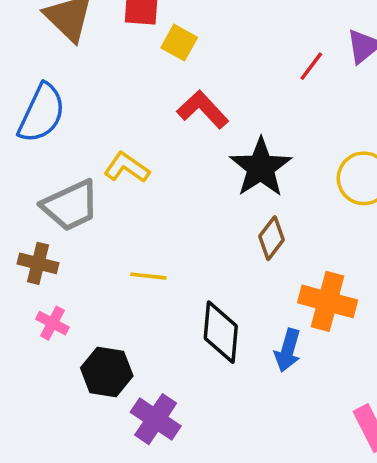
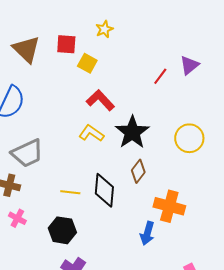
yellow L-shape: (127, 167) -> (91, 133), moved
black diamond: (221, 332) -> (104, 190), moved
black hexagon: (107, 372) -> (62, 230), moved

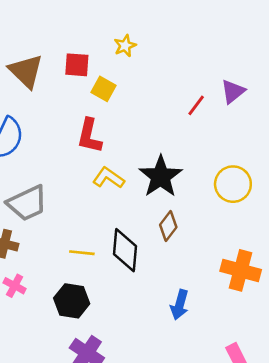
red L-shape: (100, 100) -> (89, 136), moved, turned -124
orange cross: (169, 206) -> (241, 270), moved

